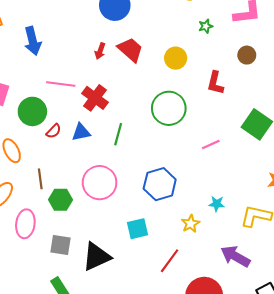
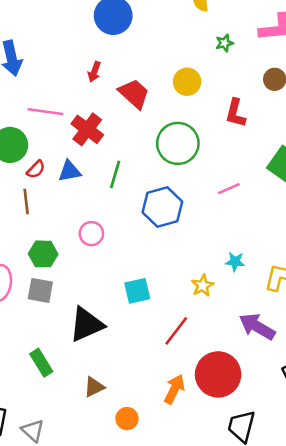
red trapezoid: (130, 50) -> (134, 94), moved
brown line: (40, 179) -> (26, 201), moved
pink circle: (100, 183) -> (91, 234), size x0.6
blue hexagon: (160, 184) -> (162, 207), moved
gray square: (60, 245) -> (40, 290), moved

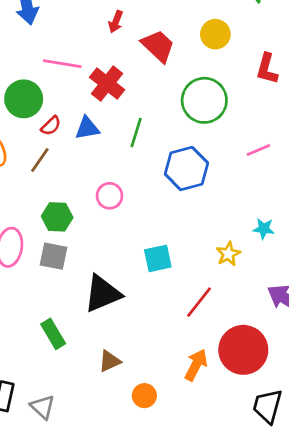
brown line: (26, 201) -> (40, 160), turned 40

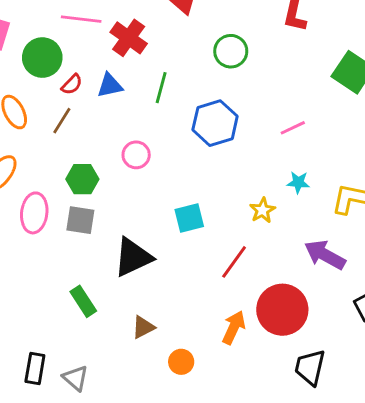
green circle: (204, 100) -> (231, 51), size x0.7
pink line: (258, 150) -> (293, 128), moved

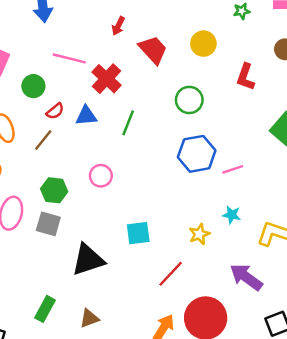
green circle: (42, 58) -> (33, 86), size x0.7
blue hexagon: (215, 123) -> (197, 154), moved
green rectangle: (83, 301) -> (45, 309), moved, turned 55

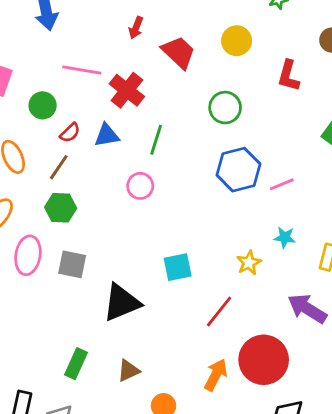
pink circle: (101, 176) -> (140, 186), moved
green hexagon: (54, 190) -> (61, 208), moved

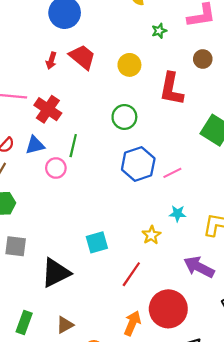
red trapezoid: (179, 52) -> (82, 57), moved
red L-shape: (288, 76) -> (171, 89), size x1.4
pink circle: (140, 186) -> (56, 168), moved

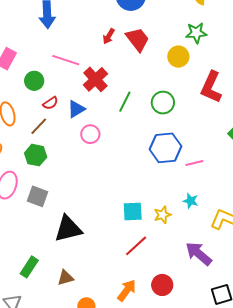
green star: (159, 31) -> (196, 33), moved, size x1.5
blue triangle: (35, 145) -> (76, 109), turned -30
green line: (73, 146) -> (125, 102), moved
cyan square: (97, 242) -> (133, 212), moved
red circle: (168, 309) -> (162, 285), size x0.6

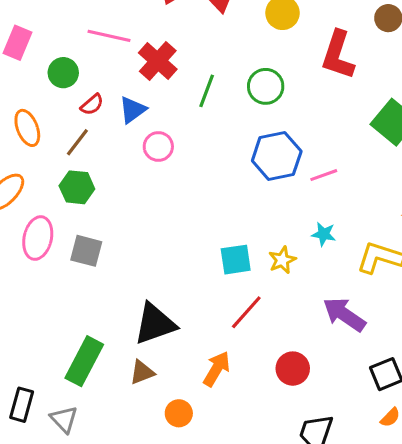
black triangle: (68, 229) -> (155, 324), moved
green rectangle: (29, 267) -> (84, 361), size x1.4
orange arrow: (127, 290) -> (217, 369), moved

